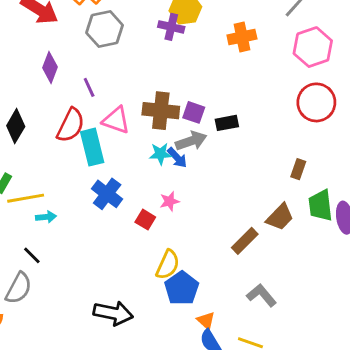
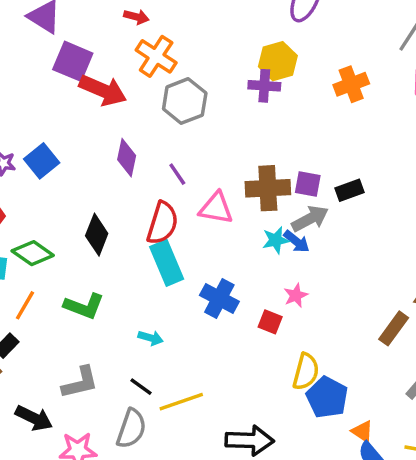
cyan rectangle: (92, 147) -> (167, 263), moved
yellow line: (26, 198) -> (181, 402), moved
cyan arrow: (46, 217) -> (151, 338), turned 30

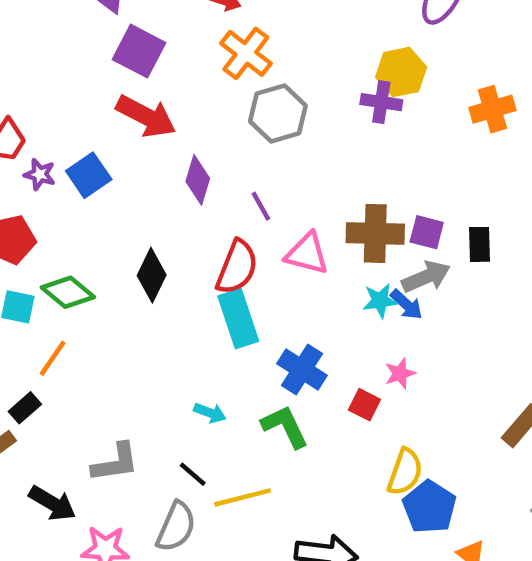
red arrow: (103, 90) -> (146, 116), moved
black rectangle: (350, 190) -> (480, 244), turned -76
green L-shape: (84, 306) -> (285, 426), moved, turned -141

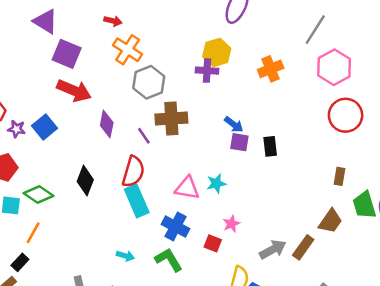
brown cross: (375, 233) -> (171, 119), moved
pink triangle: (307, 254) -> (187, 188), moved
gray arrow: (426, 277) -> (273, 249), moved
blue arrow: (407, 305) -> (234, 125), moved

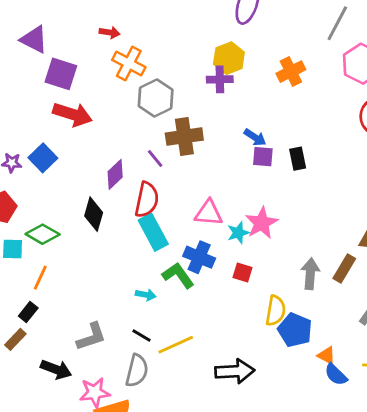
purple diamond: (107, 124) -> (115, 174), moved, turned 40
cyan star: (216, 183) -> (238, 233), moved
pink star: (231, 224) -> (262, 223), moved, size x1.6
gray arrow: (273, 249) -> (310, 274), turned -52
green L-shape: (169, 260) -> (178, 275), moved

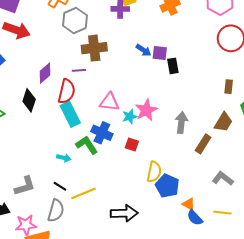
purple square: (263, 157) -> (160, 53), moved
purple line: (155, 158) -> (79, 70), moved, turned -56
gray arrow: (310, 274) -> (181, 122), moved

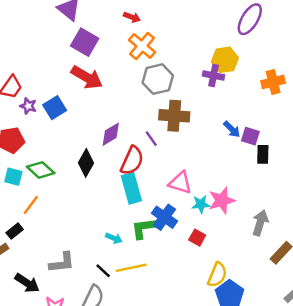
purple line: (79, 70) -> (151, 139), turned 48
green L-shape: (87, 145) -> (144, 228), turned -75
yellow line: (84, 193) -> (131, 268), moved

